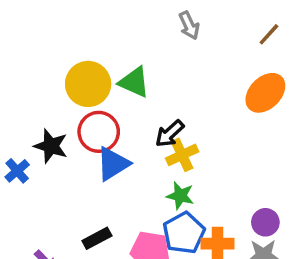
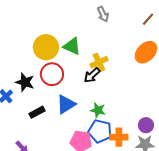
yellow cross: (182, 155) -> (99, 62), moved
blue triangle: (113, 164) -> (66, 104), moved
blue pentagon: (184, 233) -> (100, 131), turned -30
black rectangle: (97, 238) -> (37, 112), moved

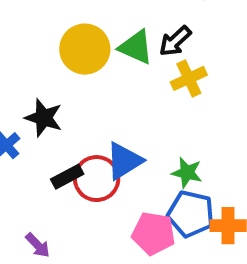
red circle: (52, 74) -> (97, 179), moved
black arrow: (92, 75) -> (175, 41), moved

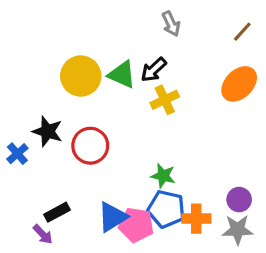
blue triangle: (124, 161) -> (112, 217), moved
black rectangle: (67, 177) -> (57, 212), moved
red circle: (97, 179) -> (90, 146), moved

